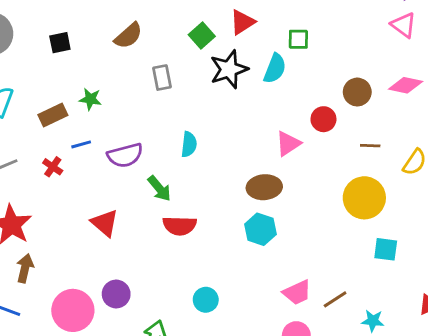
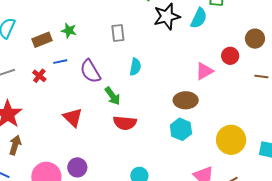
gray rectangle: (162, 78) -> (118, 33), moved
purple semicircle: (125, 155) -> (90, 71), turned 70
yellow circle: (364, 198) -> (231, 140), moved

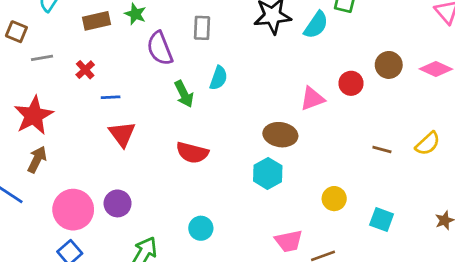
blue line: (60, 62) -> (111, 97), moved
purple semicircle: (90, 71) -> (160, 48), moved
brown line: (261, 76) -> (382, 149), moved
green arrow: (113, 96) -> (184, 94), moved
yellow circle: (231, 140) -> (334, 199), size x0.6

